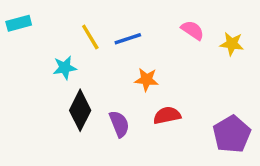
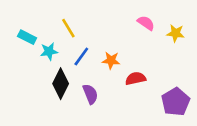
cyan rectangle: (19, 23) -> (27, 37), moved, turned 42
blue line: (128, 39) -> (81, 57), moved, turned -36
red semicircle: (167, 115) -> (136, 79), moved

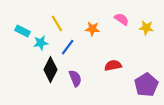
orange star: (111, 60) -> (92, 29), moved

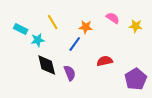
blue line: (68, 47) -> (75, 44), moved
black diamond: (50, 70) -> (47, 65), turned -40

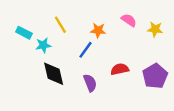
purple semicircle: (70, 73) -> (90, 83), moved
purple pentagon: (136, 79) -> (155, 76), moved

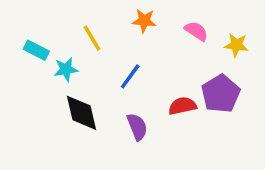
orange star: (98, 30) -> (144, 21), moved
purple pentagon: (155, 76) -> (221, 94), moved

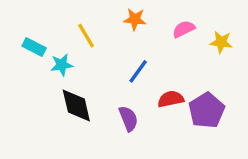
pink semicircle: (196, 31) -> (184, 29), turned -60
blue line: (130, 76) -> (138, 71), moved
purple pentagon: (221, 94) -> (206, 110), moved

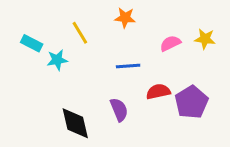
pink semicircle: (184, 29) -> (170, 43), moved
blue line: (138, 71) -> (128, 66), turned 50
black diamond: (76, 106) -> (75, 123), moved

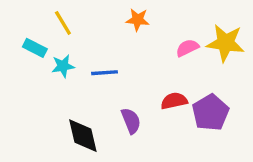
yellow line: (80, 33) -> (63, 23), moved
yellow star: (205, 39) -> (225, 43), size x1.6
blue line: (128, 66) -> (104, 73), moved

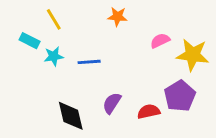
yellow star: (225, 43) -> (193, 55), moved
red semicircle: (174, 101) -> (149, 112), moved
purple semicircle: (131, 121) -> (112, 103), turned -125

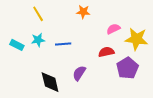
cyan rectangle: (30, 41) -> (17, 45), moved
red semicircle: (149, 112) -> (106, 52), moved

